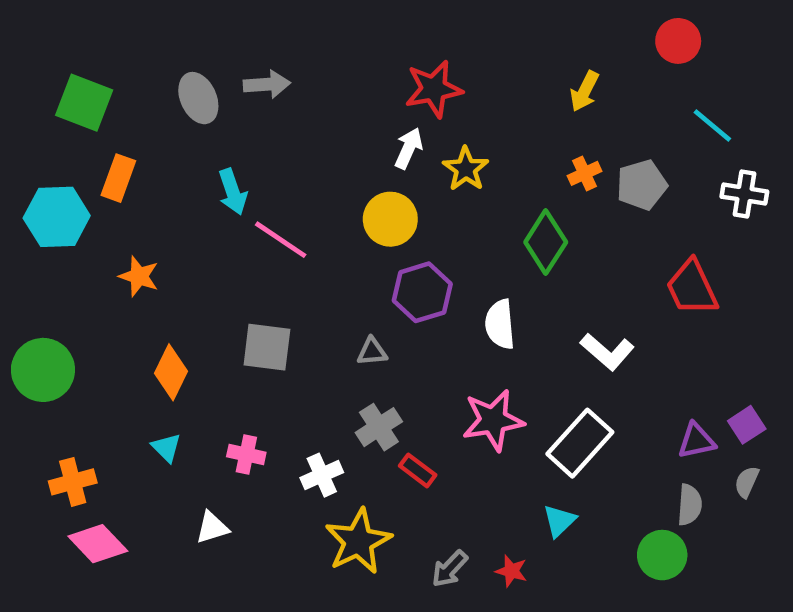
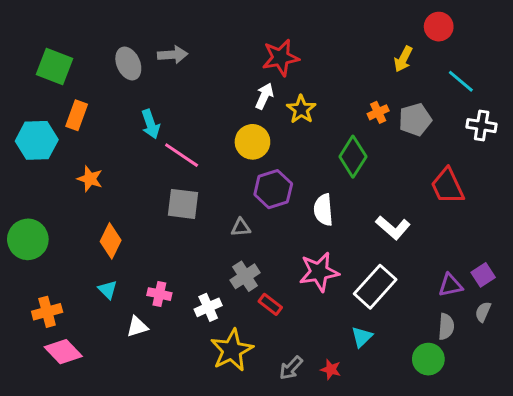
yellow arrow: (584, 91) -> (403, 59), moved
gray square: (267, 347) -> (183, 204), moved
white triangle: (212, 528) -> (137, 327), moved

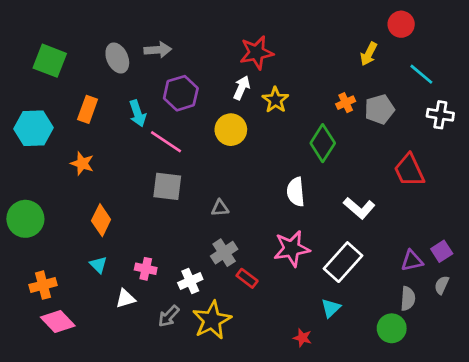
orange rectangle: (77, 115) -> (88, 109), moved
purple hexagon: (273, 189) -> (181, 93), moved
gray arrow: (291, 368) -> (169, 316), moved

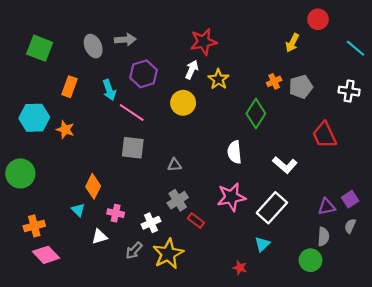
cyan line: (421, 74) -> (355, 48), moved
cyan hexagon: (34, 128) -> (34, 118), moved
orange diamond: (101, 220) -> (93, 186), moved

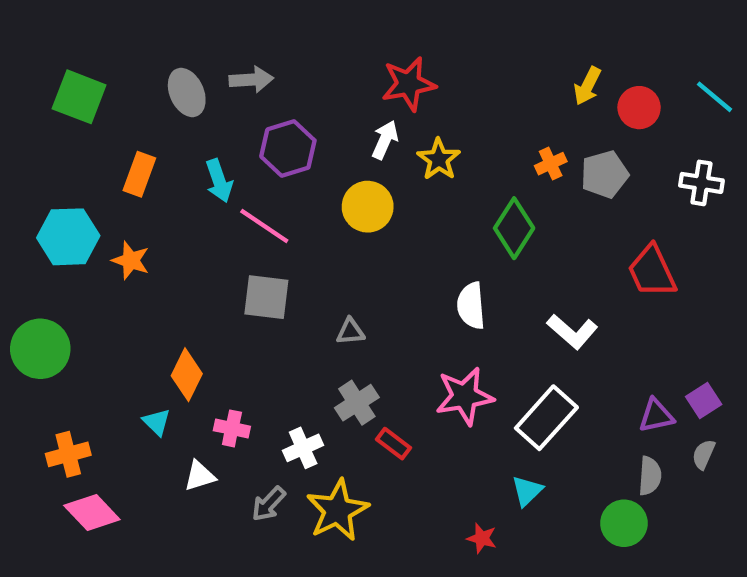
red circle: (318, 19) -> (639, 108), moved

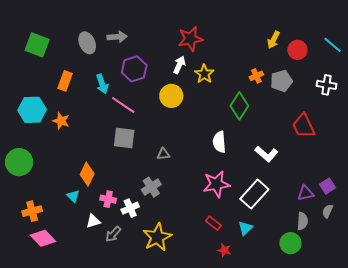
gray cross: (357, 403) -> (151, 187), moved
red rectangle: (393, 444) -> (213, 223), moved
white cross: (303, 448) -> (130, 208), moved
gray arrow: (269, 504) -> (113, 234), moved

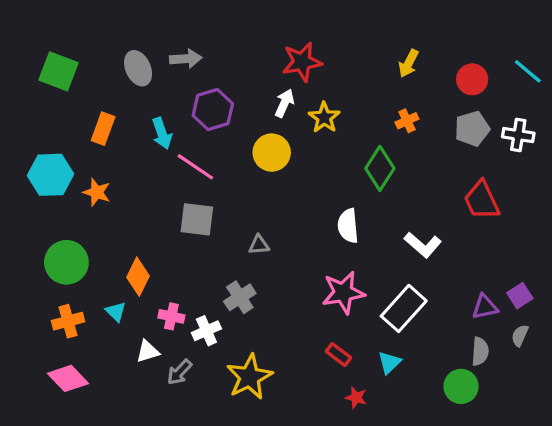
yellow arrow: (273, 40) -> (408, 63), moved
gray pentagon: (281, 81) -> (472, 129), moved
green circle: (19, 162) -> (66, 262), moved
orange cross: (32, 211) -> (68, 321), moved

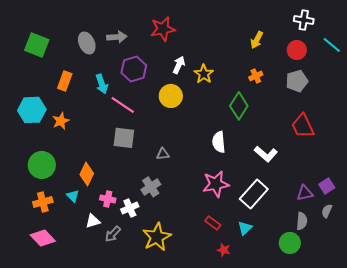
red star: (302, 62) -> (163, 29), moved
white cross: (518, 135) -> (304, 20), moved
orange star: (97, 192) -> (61, 121), turned 30

